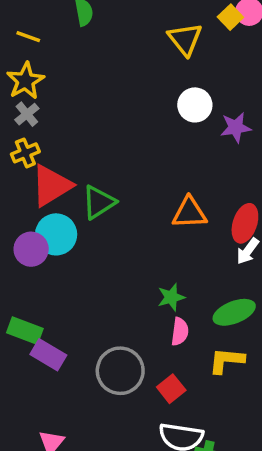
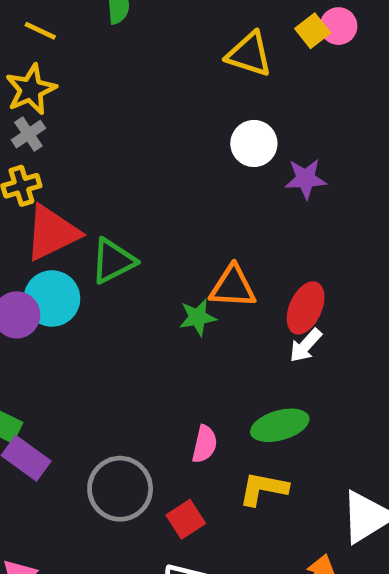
yellow triangle: (185, 39) -> (249, 54), turned -39
green star: (171, 297) -> (198, 317), moved

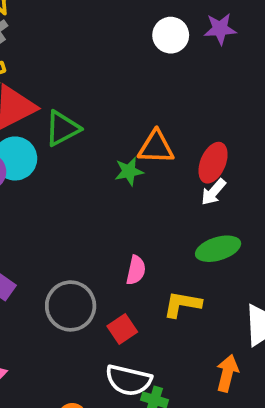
purple star: (306, 179) -> (220, 29), moved
green ellipse: (280, 425) -> (218, 249), moved

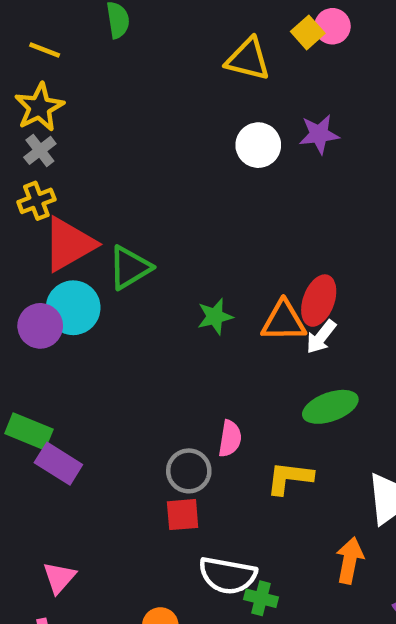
orange triangle: (156, 147) -> (284, 321), moved
gray circle: (71, 306) -> (189, 471), moved, size x0.7
red square: (122, 329) -> (183, 515), moved, turned 32

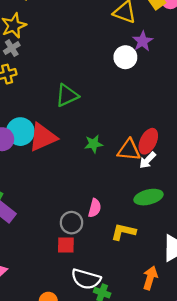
purple star: (319, 134) -> (143, 41), moved, turned -30
red triangle: (69, 244) -> (43, 137), moved
green triangle: (130, 268) -> (67, 95), moved

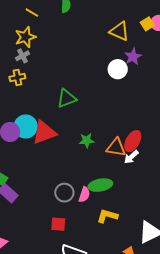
green ellipse: (149, 197) -> (100, 185), moved
gray circle: (71, 223) -> (64, 193), moved

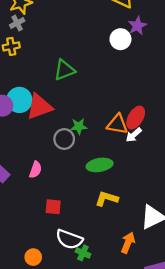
green star: (87, 141) -> (79, 126), moved
gray circle: (64, 193) -> (64, 139), moved
pink semicircle: (84, 195) -> (35, 170), moved

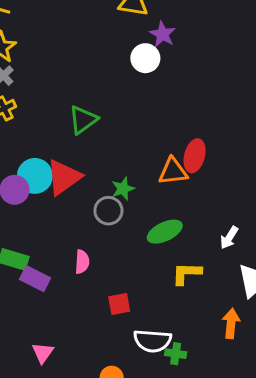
white arrow: (134, 135) -> (229, 238), moved

